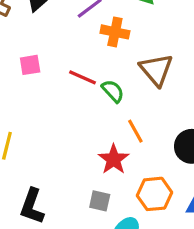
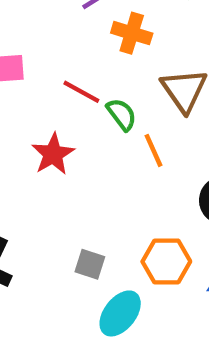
orange line: (135, 131) -> (153, 150), moved
red star: (114, 159) -> (53, 154), moved

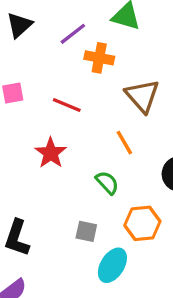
green semicircle: (122, 114) -> (107, 183), moved

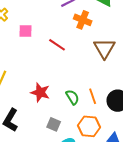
orange line: (124, 143) -> (93, 96), moved
red star: (51, 153) -> (40, 92), moved, turned -30

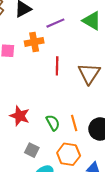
orange cross: (83, 20) -> (34, 42), moved, turned -36
red line: (57, 45) -> (57, 66), moved, turned 54

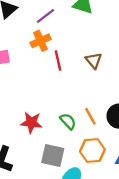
orange cross: (34, 42) -> (41, 41), moved
brown triangle: (89, 74) -> (94, 61), size x0.7
gray square: (32, 150) -> (53, 155), size x1.5

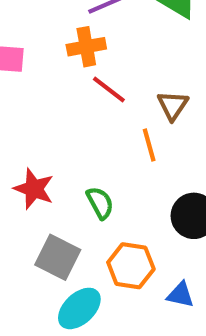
red line: (58, 60) -> (109, 90), turned -54
orange line: (90, 116) -> (149, 145), moved

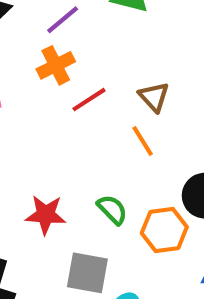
red line: (109, 90) -> (89, 100), turned -54
orange hexagon: (131, 266) -> (164, 230), moved

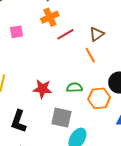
brown triangle: (154, 97) -> (97, 34), turned 35
green semicircle: (112, 209) -> (75, 88), turned -49

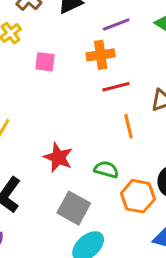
orange line: (90, 55) -> (129, 126), moved

